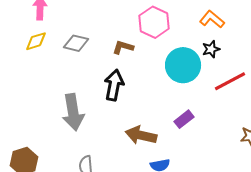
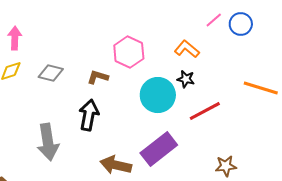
black star: (211, 49) -> (186, 79), turned 30
purple rectangle: (184, 119) -> (159, 149), size x1.8

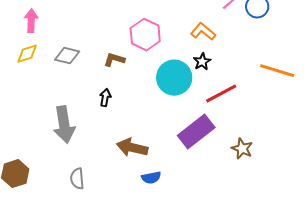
black star: (186, 79) -> (202, 62), turned 30
black arrow: (89, 115) -> (105, 98), size x0.6
purple rectangle: (159, 149) -> (196, 132), moved
brown star: (226, 166) -> (242, 149), turned 30

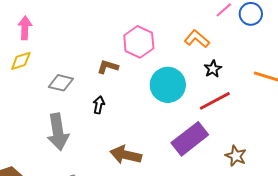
gray diamond: (67, 56) -> (61, 83), moved
black star: (202, 62) -> (213, 69), moved

